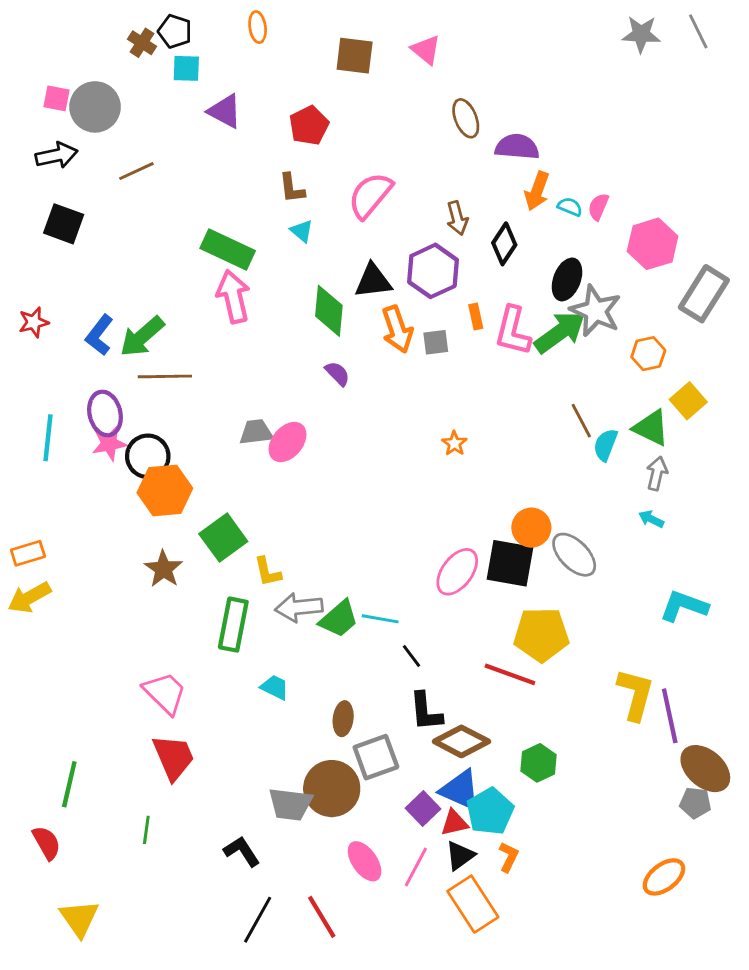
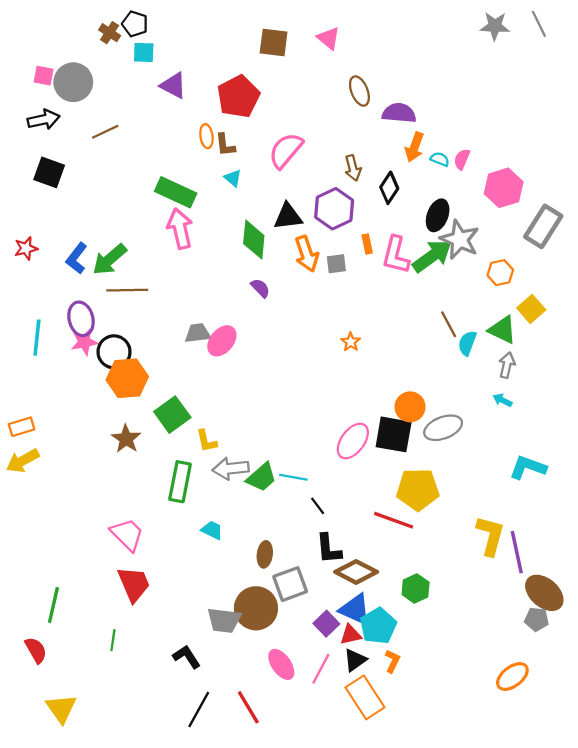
orange ellipse: (258, 27) -> (206, 136), moved
red pentagon: (309, 125) -> (238, 96), size x1.4
gray ellipse: (574, 555) -> (443, 428), turned -66

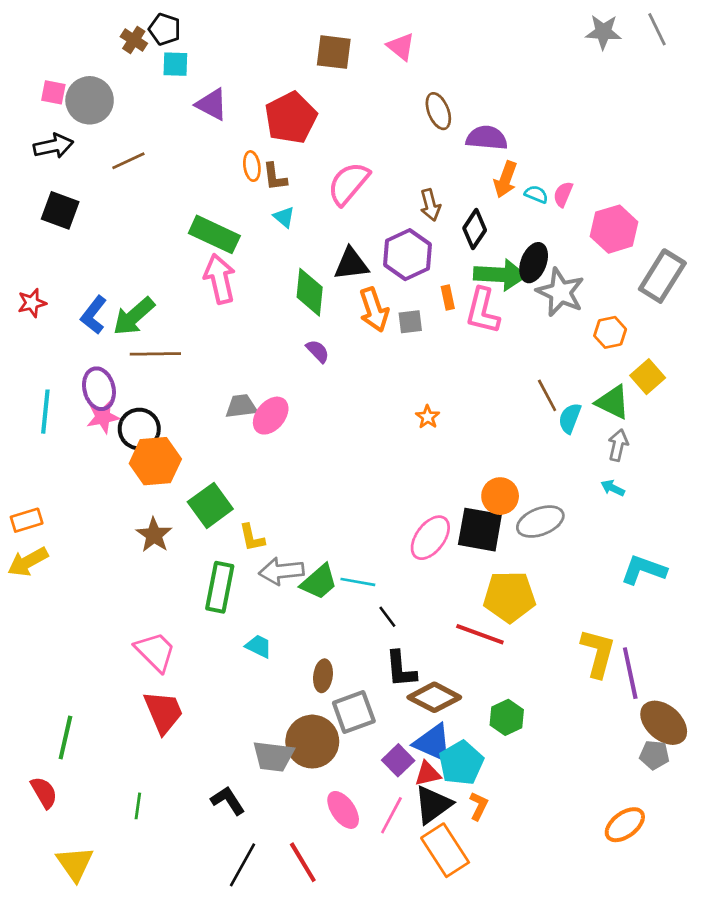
green arrow: (432, 256) -> (500, 275), moved, turned 39
green line: (113, 640) -> (138, 806), moved
black triangle: (355, 660) -> (433, 805), size x1.4

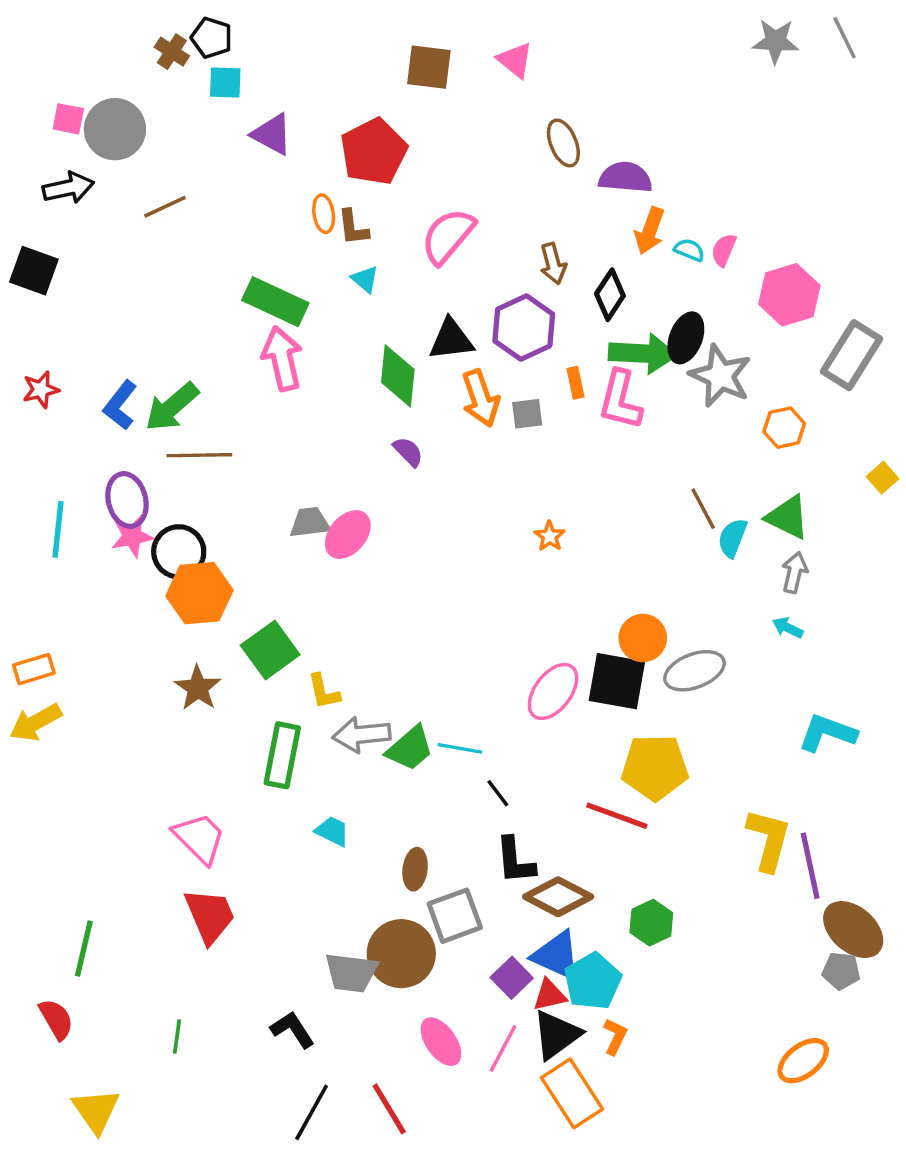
black square: (60, 210) -> (34, 271), moved
yellow square: (648, 377) -> (883, 478), moved, size x0.7

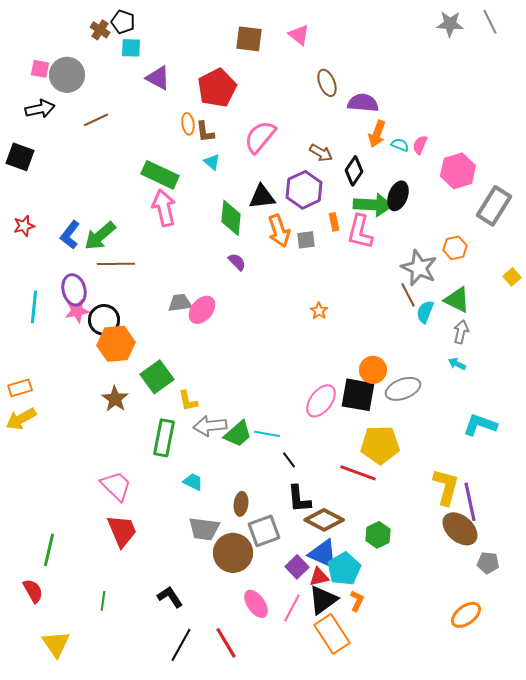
brown arrow: (553, 264) -> (321, 153), turned -45
gray star: (720, 376) -> (419, 268), moved
brown ellipse: (853, 930) -> (460, 529), moved
gray trapezoid: (351, 973) -> (204, 529), moved

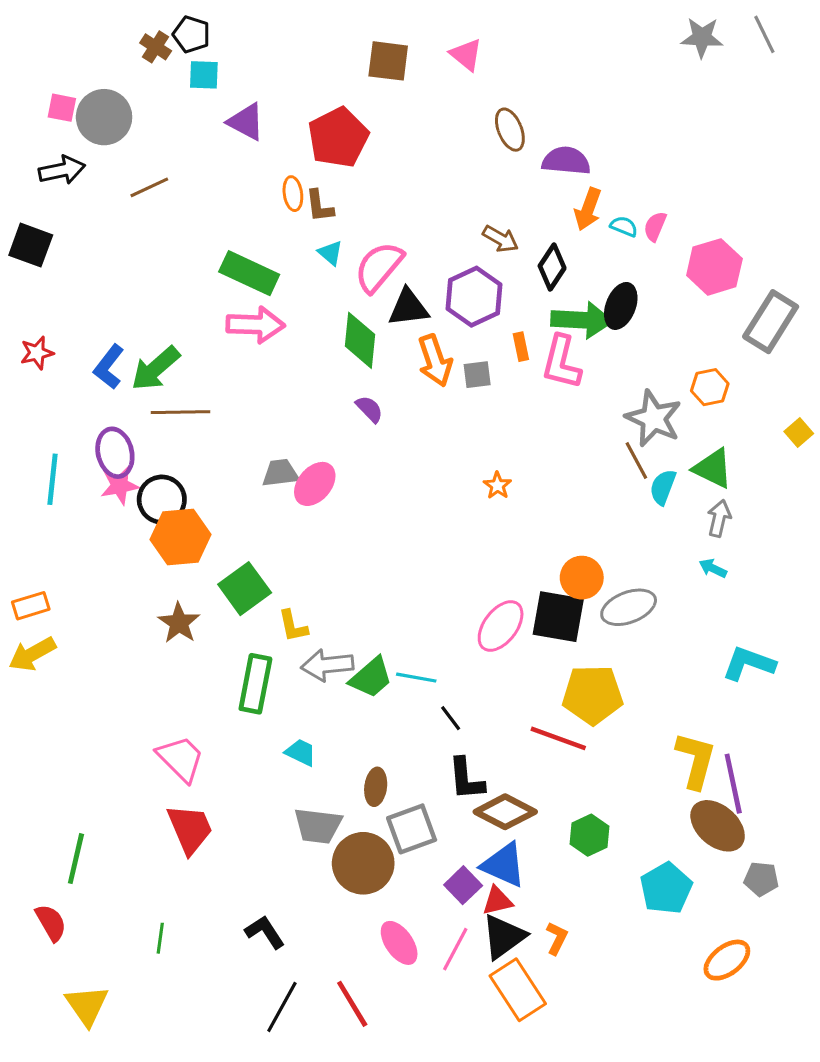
pink semicircle: (260, 137) -> (379, 267), moved
pink arrow: (164, 208) -> (255, 325), turned 105
cyan pentagon: (344, 569) -> (666, 888), moved

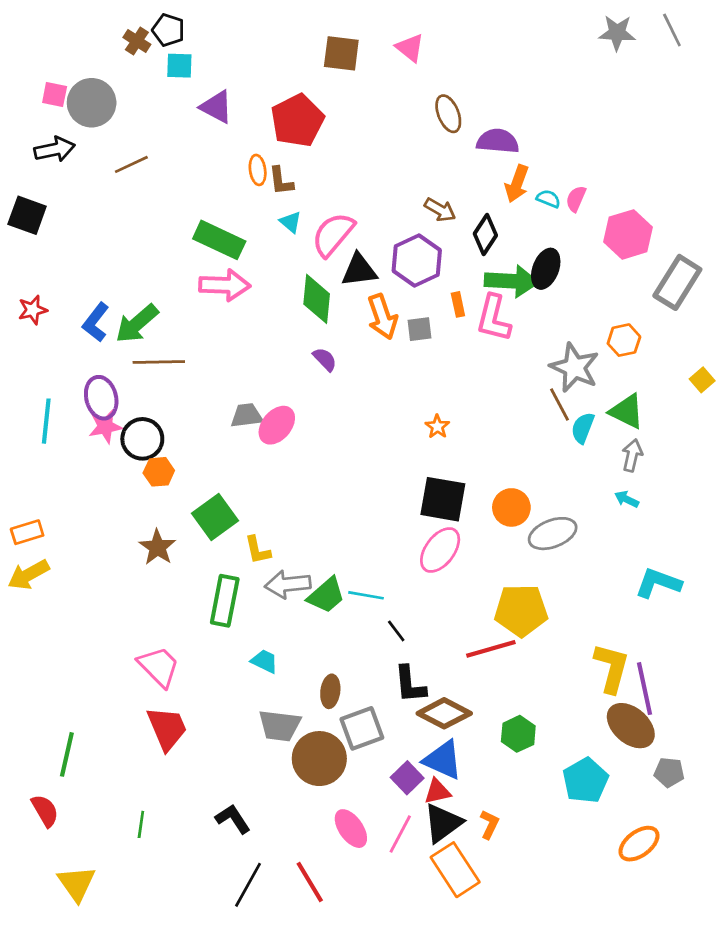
orange hexagon: (181, 537) -> (159, 472), size x0.6
black square: (558, 617) -> (443, 499), moved
red line: (558, 738) -> (491, 649), turned -36

